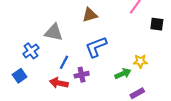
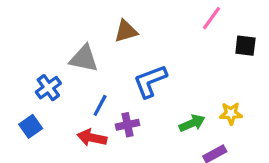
brown triangle: (90, 15) -> (126, 31), moved
yellow star: (140, 61) -> (231, 113), moved

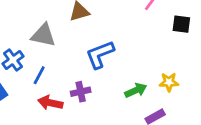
blue line: (100, 105) -> (39, 75), moved

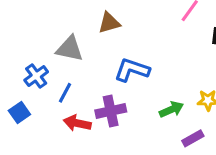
blue L-shape: (100, 54) -> (132, 70), turned 40
purple cross: (81, 92) -> (111, 111), size x1.4

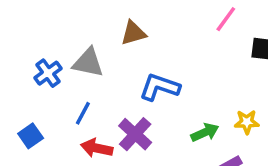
blue cross: (36, 76) -> (48, 73), moved
purple cross: (111, 111) -> (135, 134), turned -36

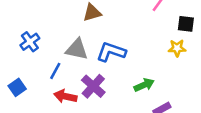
gray triangle: (88, 63) -> (77, 49), moved
yellow star: (247, 122) -> (177, 48), moved

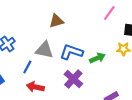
green arrow: (144, 85) -> (97, 58), moved
purple cross: (93, 86) -> (73, 79), moved

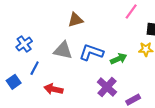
blue line: (27, 67) -> (35, 68), moved
purple cross: (73, 79) -> (107, 87), moved

